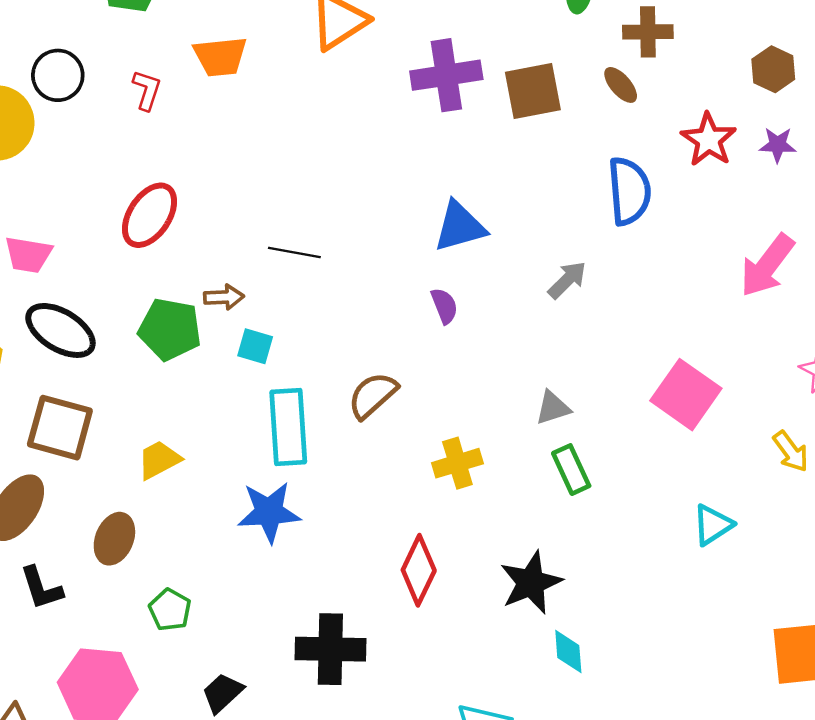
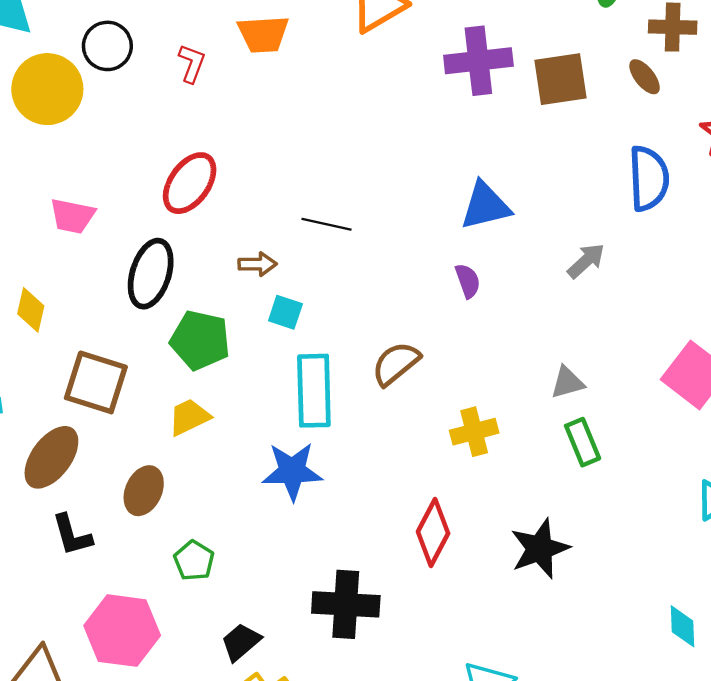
green pentagon: (170, 329) -> (200, 340), moved
black ellipse: (61, 330) -> (151, 274), moved, turned 74
cyan diamond: (568, 651) -> (682, 626), moved

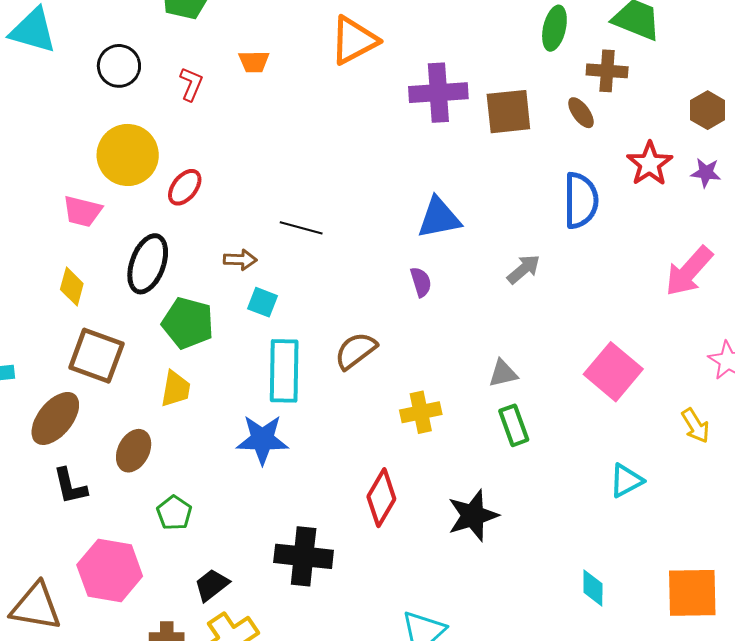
orange trapezoid: (263, 34) -> (254, 62), size x0.7
yellow circle: (47, 89) -> (128, 155), moved
red ellipse: (190, 183) -> (185, 187), size x0.7
yellow diamond: (31, 310) -> (72, 286), moved
yellow trapezoid: (189, 417) -> (176, 389), turned 123

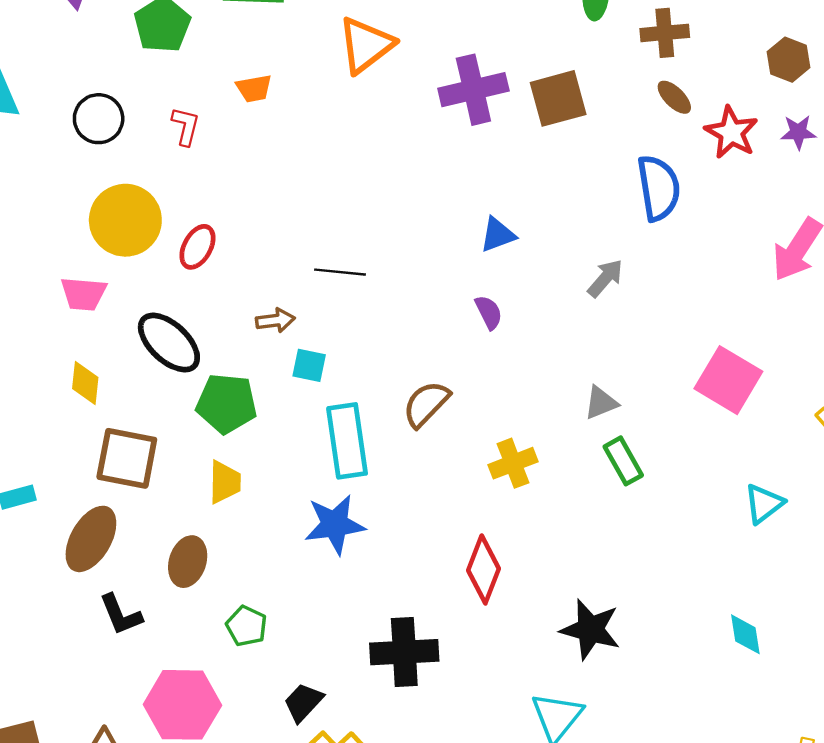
brown ellipse: (581, 113) -> (674, 97), moved
blue triangle: (439, 218) -> (498, 235), size x0.7
black ellipse: (148, 264) -> (169, 343), turned -58
black star: (473, 516) -> (590, 629), moved, turned -30

